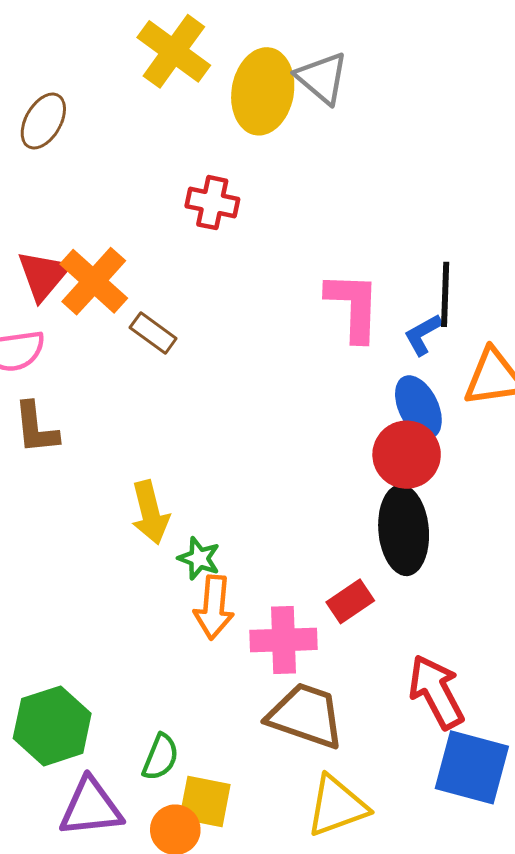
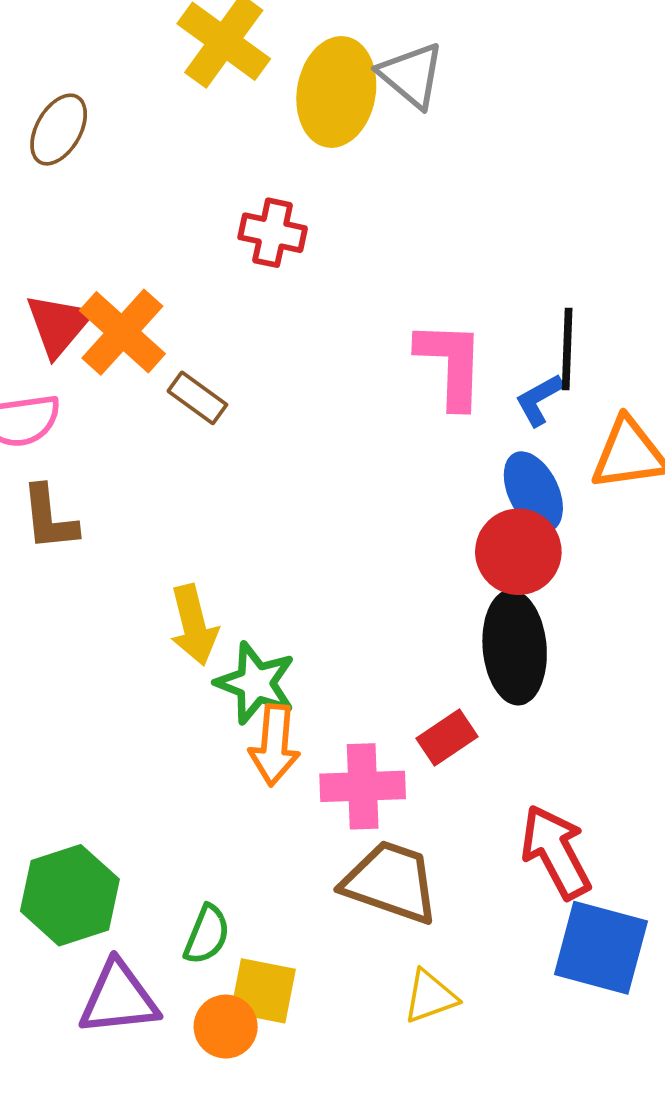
green star: (199, 558) -> (256, 683), size x1.5
yellow triangle: (337, 806) -> (430, 997), size x0.7

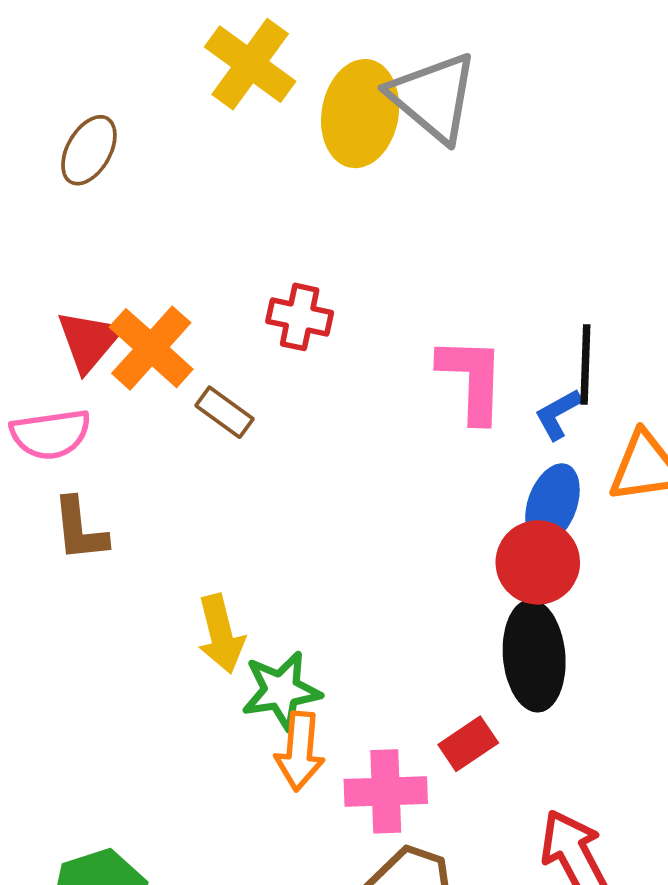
gray triangle: (411, 75) -> (433, 97), size x1.4
red cross: (273, 233) -> (300, 317), moved
blue ellipse: (533, 492) -> (552, 504), turned 46
green star: (256, 683) -> (281, 691), turned -30

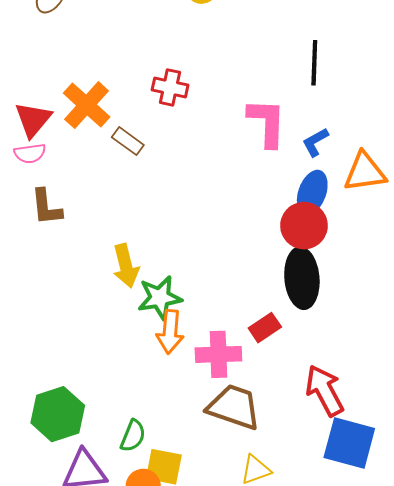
red triangle: (89, 341) -> (33, 119), moved
black line: (585, 365) -> (314, 63), moved
pink semicircle: (50, 434) -> (30, 153), size x0.7

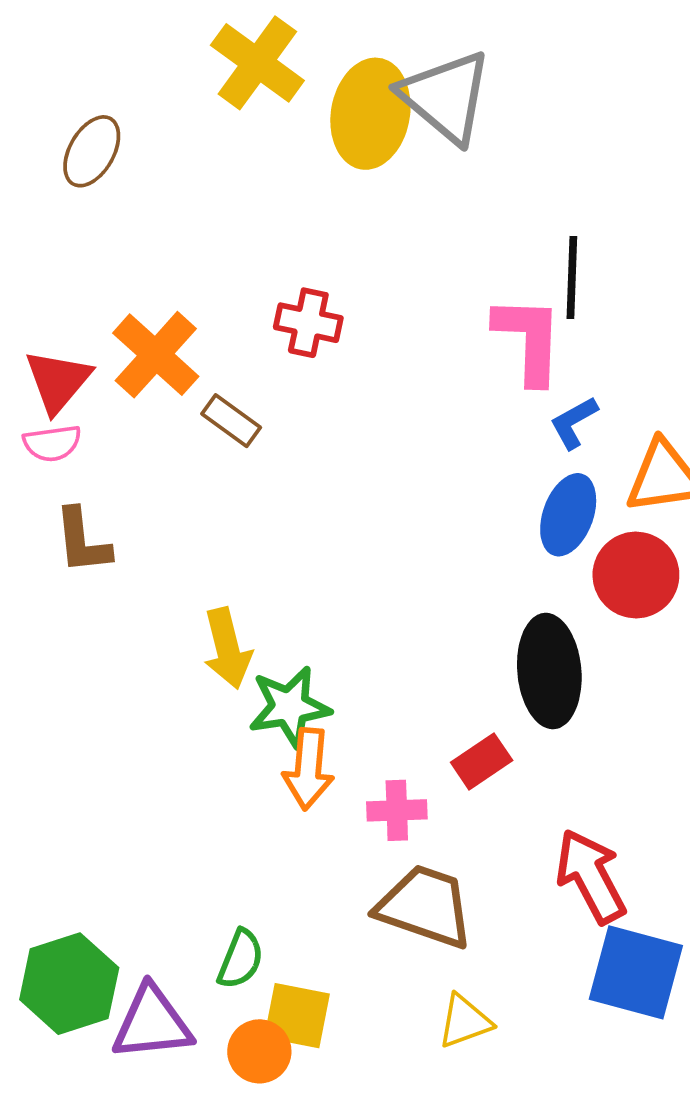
pink L-shape: (267, 123) -> (529, 340), moved
red circle: (304, 226) -> (636, 575), moved
pink cross: (218, 354) -> (397, 810), size x0.7
green hexagon: (58, 414) -> (69, 984), moved

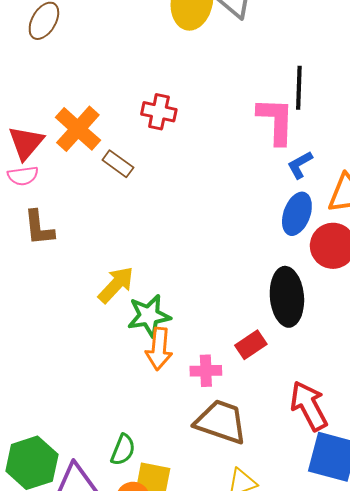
yellow arrow: (227, 648) -> (116, 285), turned -123

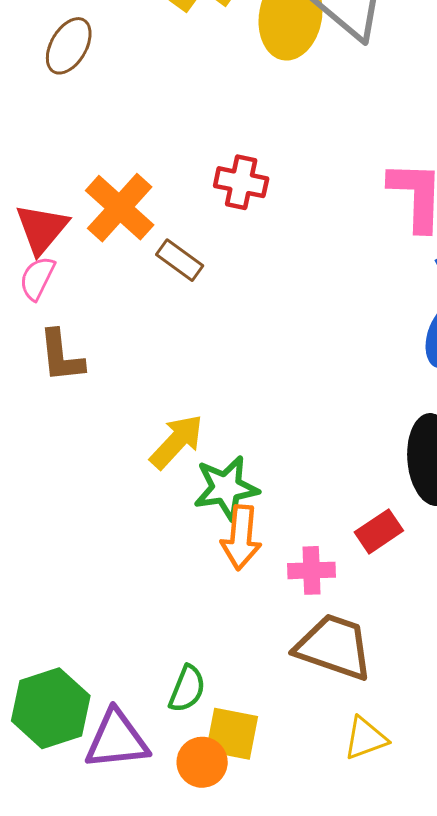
pink semicircle: (23, 176) -> (37, 278), turned 124

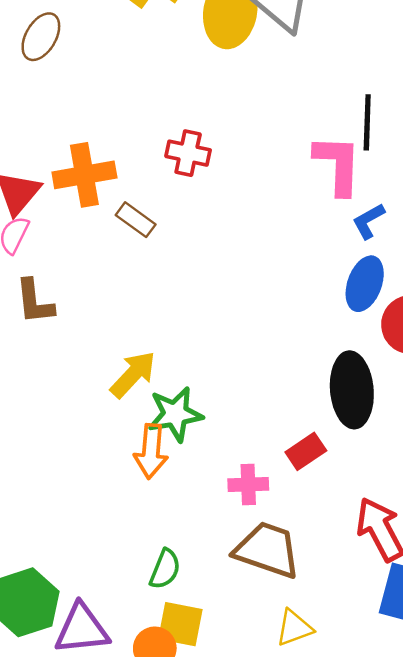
orange cross: (120, 208) -> (84, 175), turned 38
orange arrow: (241, 537) -> (151, 451), moved
green semicircle: (187, 689) -> (165, 569), moved

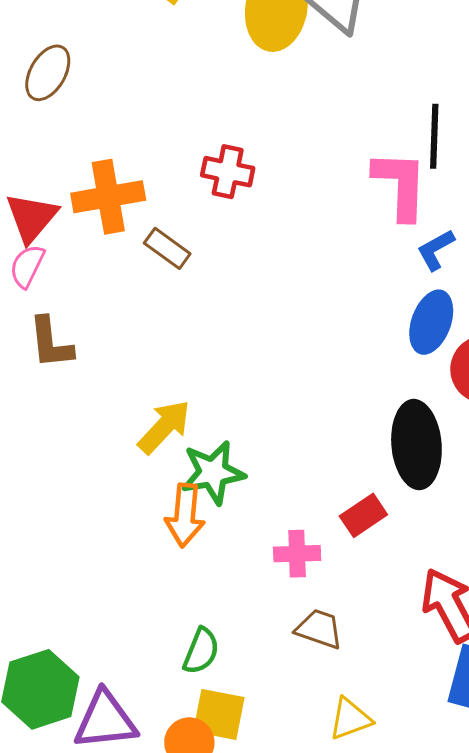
brown ellipse: (41, 37) -> (48, 73), moved
brown trapezoid: (267, 550) -> (319, 629), size x0.6

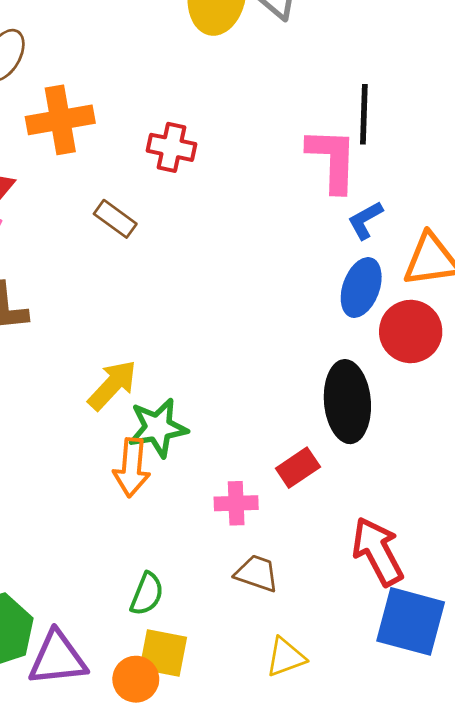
orange cross: (108, 197) -> (60, 120), moved

